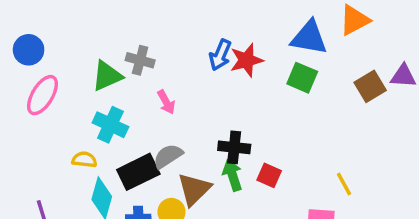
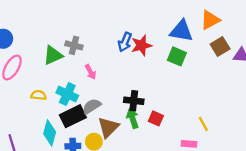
brown square: (370, 86) -> (220, 46), moved
cyan cross: (110, 125) -> (67, 94), moved
yellow semicircle: (84, 160) -> (39, 95), moved

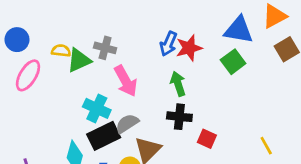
green square: (177, 56) -> (233, 62), turned 30
pink arrow: (91, 72) -> (126, 81), size x1.6
yellow semicircle: (39, 95) -> (61, 51), moved
green arrow: (133, 118) -> (178, 84), moved

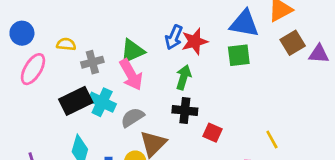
gray cross: (105, 48) -> (92, 62), moved, turned -30
green triangle: (79, 60) -> (132, 51), moved
green square: (233, 62) -> (239, 55), turned 30
green arrow: (178, 84) -> (184, 77), turned 35
black rectangle: (104, 136) -> (76, 101), moved

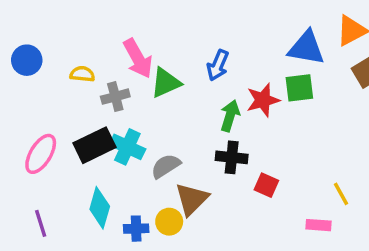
red star: (195, 41) -> (263, 100), moved
pink ellipse: (33, 69) -> (41, 154), moved
pink arrow: (131, 75) -> (138, 58), moved

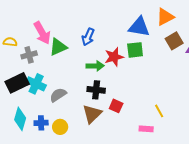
green arrow: (230, 116) -> (95, 66), turned 72
brown triangle: (192, 199) -> (92, 114), moved
blue cross: (136, 229) -> (41, 123), moved

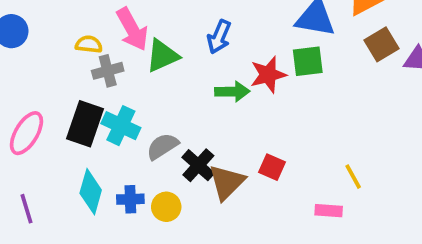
yellow semicircle: (10, 42) -> (89, 44), moved
black rectangle: (17, 83) -> (85, 124), turned -45
black cross: (96, 90) -> (198, 165), moved, turned 36

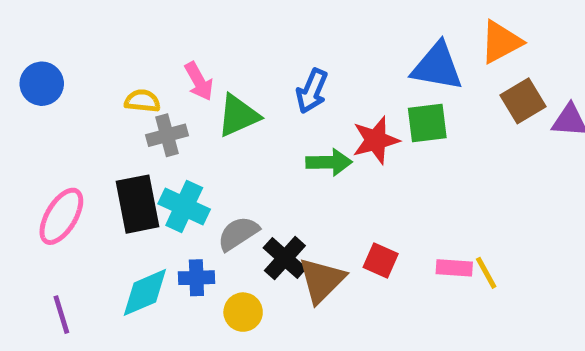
pink arrow: (132, 29) -> (199, 81), size x0.7
black rectangle: (85, 124) -> (138, 204), turned -30
cyan diamond: (91, 192) -> (145, 292), turned 51
blue cross: (130, 199) -> (196, 278), moved
pink rectangle: (329, 211) -> (454, 268), moved

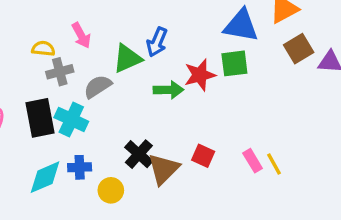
green triangle: (238, 116) -> (127, 59), moved
gray semicircle: (238, 234) -> (98, 87), moved
pink rectangle: (454, 268) -> (253, 161), turned 55

